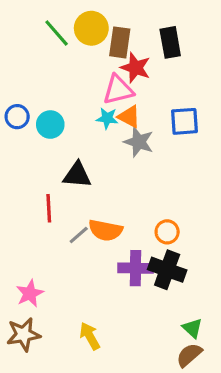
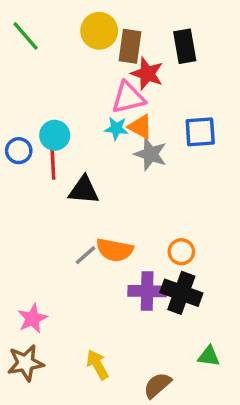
green line: (57, 33) -> (26, 36), moved
blue circle: (17, 117) -> (19, 151), moved
red line: (49, 208) -> (53, 164), moved
green triangle: (192, 328) -> (209, 356), turned -35
brown semicircle: (189, 355) -> (157, 385), moved

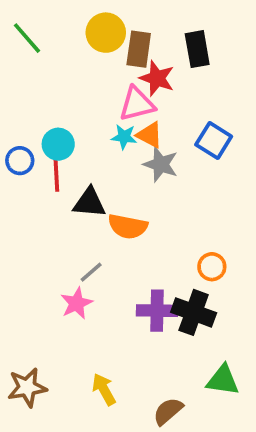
blue square: (200, 132) -> (214, 141), turned 36
orange semicircle: (115, 250) -> (128, 226), moved
orange circle: (181, 252) -> (212, 267), moved
pink star: (32, 318) -> (76, 303), moved
green triangle: (209, 356) -> (223, 380), size x1.4

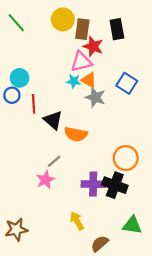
cyan circle: (58, 144) -> (20, 78), moved
black triangle: (89, 203) -> (53, 120), turned 36
orange circle: (212, 267) -> (126, 158), size x1.5
yellow arrow: (104, 389) -> (77, 221), moved

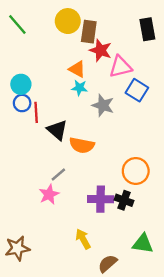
black rectangle: (117, 29) -> (147, 29), moved
pink triangle: (81, 62) -> (120, 67), moved
orange triangle: (89, 80) -> (77, 69), moved
blue circle: (12, 95) -> (22, 103), moved
black cross: (115, 185) -> (124, 200), size x0.7

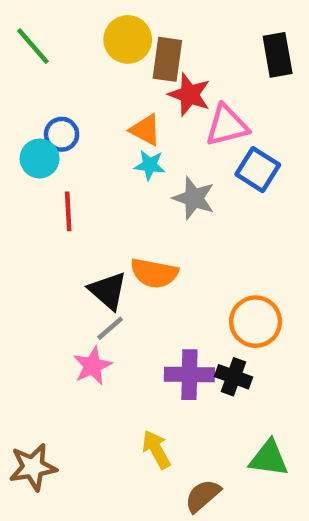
blue circle: (22, 103) -> (62, 134), moved
black triangle: (57, 130) -> (108, 291), moved

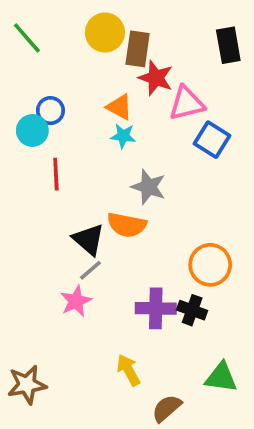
gray star: (194, 198) -> (148, 187), moved

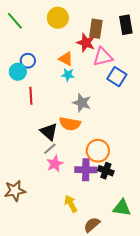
brown rectangle: (138, 49) -> (96, 29), moved
orange circle: (210, 265) -> (98, 151), moved
pink star: (76, 301) -> (55, 164), moved
brown star: (27, 385) -> (15, 191), moved

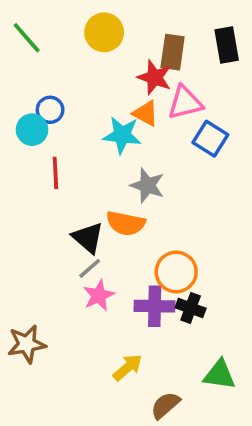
orange triangle: (66, 59) -> (146, 113), moved
cyan star: (68, 75) -> (122, 135), size x1.5
yellow arrow: (71, 204) -> (128, 367), turned 78

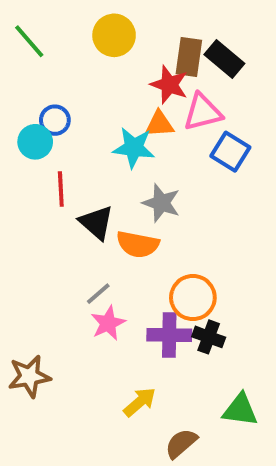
black rectangle: (227, 45) -> (224, 59), moved, turned -40
orange triangle: (146, 113) -> (159, 124), turned -32
black triangle: (88, 238) -> (96, 223), moved

